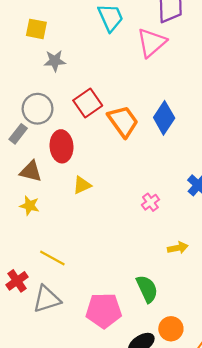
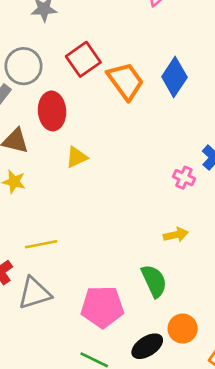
pink cross: (150, 202) -> (184, 178), moved, turned -30
yellow arrow: (178, 248) -> (176, 235), moved
yellow line: (52, 258) -> (41, 244), turned -40

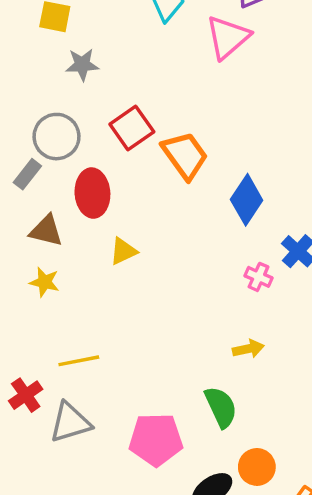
blue diamond: (174, 77) -> (247, 200), moved

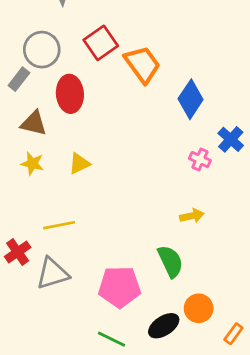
yellow triangle: (123, 251) -> (79, 164), moved

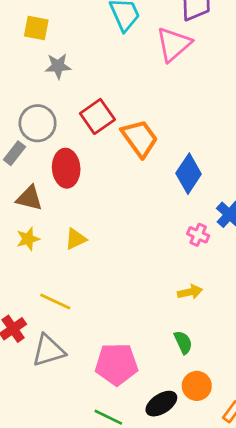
yellow star: (32, 164) -> (28, 239), turned -30
yellow line: (59, 225) -> (55, 302), turned 36
green semicircle: (170, 261) -> (183, 342), moved, size x0.7

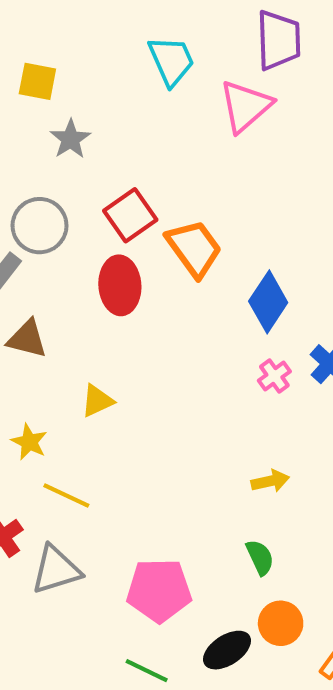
gray star: (58, 66) -> (70, 139), turned -30
red ellipse: (66, 168) -> (120, 285), moved
pink cross: (198, 235) -> (274, 376), moved, turned 30
yellow star: (28, 239) -> (29, 442), moved, turned -30

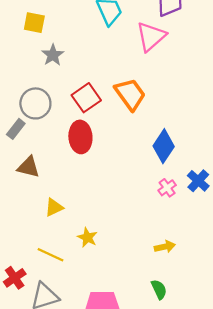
orange trapezoid: (194, 248) -> (130, 94), moved
yellow triangle: (97, 401) -> (54, 207), moved
yellow star: (29, 442) -> (87, 237), moved

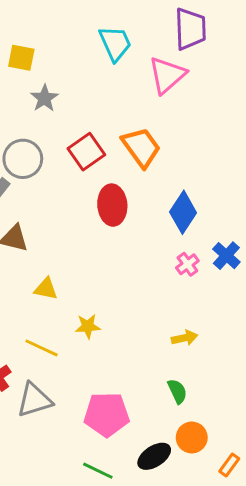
red ellipse: (80, 137) -> (112, 205), moved
yellow triangle: (54, 207) -> (46, 289), turned 36
yellow star: (87, 237) -> (88, 326), turned -30

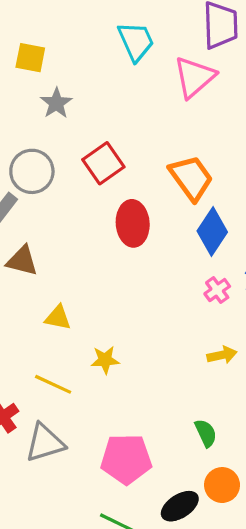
orange trapezoid: (141, 147) -> (191, 178), moved
yellow arrow: (185, 338) -> (222, 355), moved

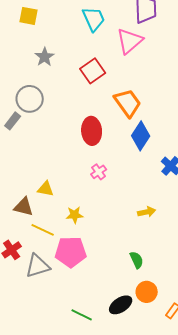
yellow square: (30, 58) -> (29, 16), moved
red square: (103, 163) -> (93, 71), moved
brown triangle: (22, 261) -> (24, 207), moved
pink cross: (217, 290) -> (99, 172), moved
pink pentagon: (126, 459) -> (71, 252), moved

